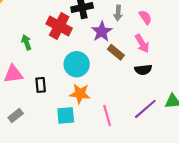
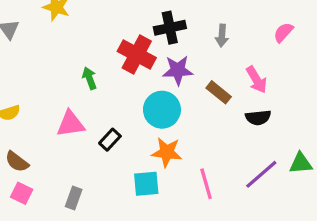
pink semicircle: (145, 17) -> (283, 32), moved, turned -104
purple star: (102, 31) -> (178, 70), moved, turned 30
black rectangle: (41, 85) -> (110, 140), turned 48
gray rectangle: (16, 115) -> (74, 198), moved, turned -32

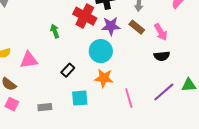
brown rectangle: (219, 92) -> (137, 27), moved
pink triangle: (71, 124) -> (29, 60), moved
cyan square: (146, 184) -> (80, 98), moved
gray rectangle: (74, 198) -> (45, 107), turned 64

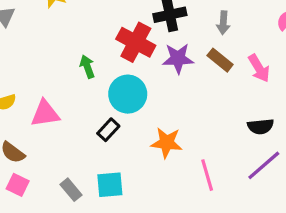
cyan circle: (101, 51) -> (128, 94), moved
black semicircle: (162, 56) -> (261, 126), moved
cyan square: (80, 98) -> (110, 185), moved
gray rectangle: (45, 107) -> (71, 190), turned 56

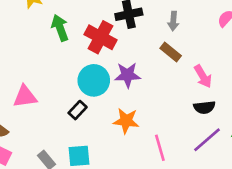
purple star: (178, 58) -> (127, 75), moved
green arrow: (87, 67) -> (60, 28), moved, size x1.4
pink arrow: (259, 68) -> (203, 76), moved

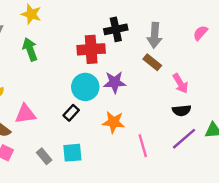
gray arrow: (173, 21) -> (155, 35), size x1.5
green arrow: (60, 28) -> (30, 49), moved
red cross: (101, 37) -> (91, 49), turned -32
pink triangle: (25, 97) -> (25, 114), moved

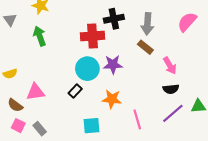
pink semicircle: (200, 33) -> (187, 22), size x1.5
cyan square: (72, 153) -> (91, 126), moved
gray rectangle: (44, 156) -> (40, 129), moved

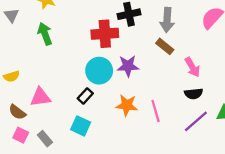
pink line: (137, 119) -> (156, 111), moved
cyan square: (91, 126) -> (81, 126), moved, turned 30

